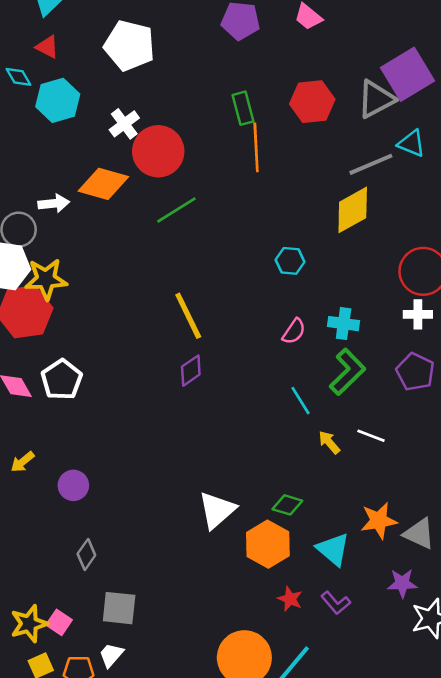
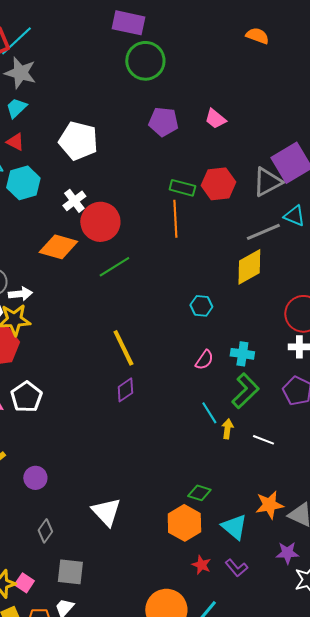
green rectangle: (243, 108) -> (182, 188), moved, turned -60
white arrow: (54, 203) -> (20, 294), moved
yellow arrow: (329, 442) -> (227, 429), moved, turned 48
white triangle: (217, 510) -> (106, 512), moved, turned -32

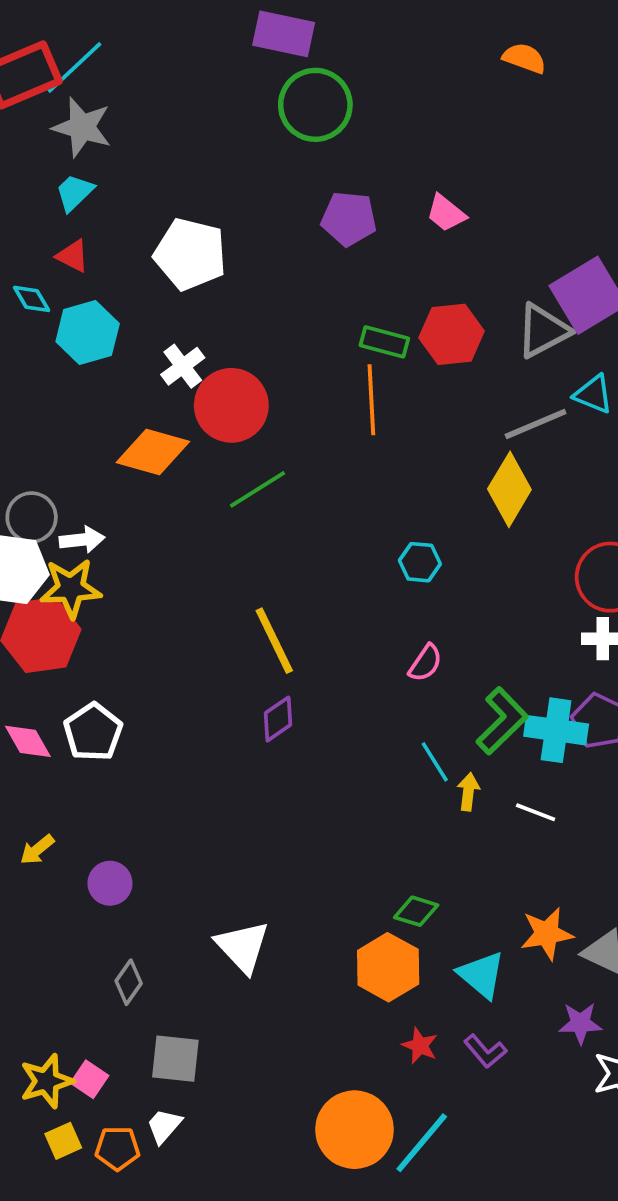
yellow diamond: (249, 267) -> (509, 489), turned -30
cyan cross: (242, 354) -> (556, 730), moved, size x1.4

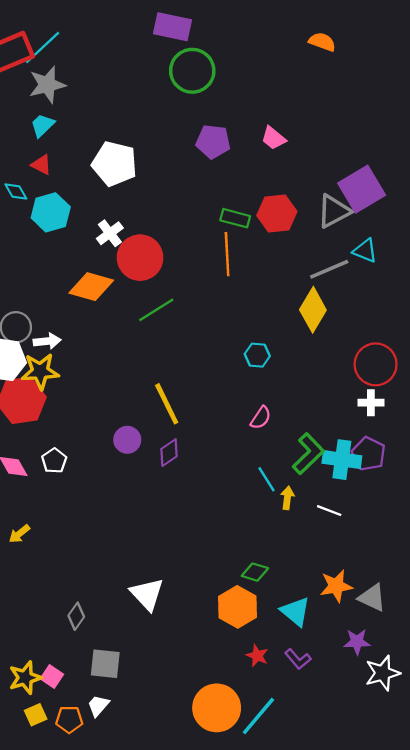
gray star: (82, 127) -> (47, 85), turned -30
white pentagon: (93, 732) -> (54, 461), size x0.7
purple circle: (110, 883) -> (127, 440), moved

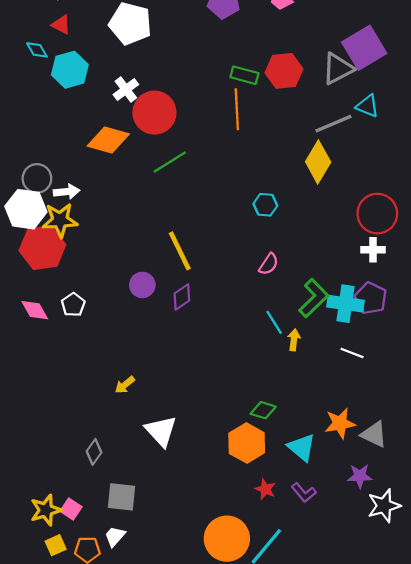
white line: (329, 511) -> (352, 353), moved
yellow arrow: (19, 534) -> (125, 385), moved

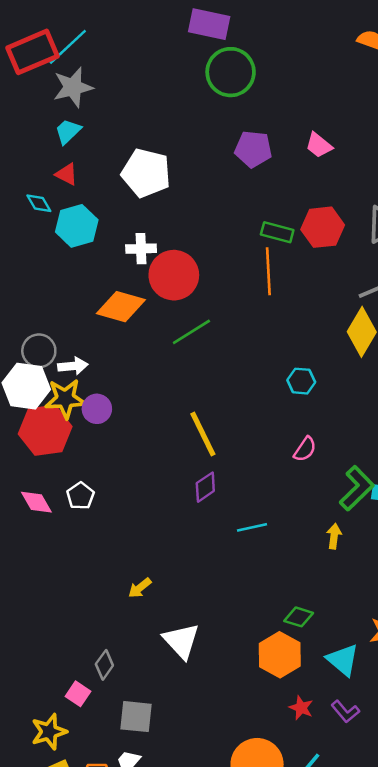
white cross: (126, 89) -> (141, 249), turned 35
purple circle: (142, 285) -> (97, 409), moved
cyan line: (274, 322) -> (252, 527), moved, turned -70
pink square: (71, 509) -> (78, 694), moved

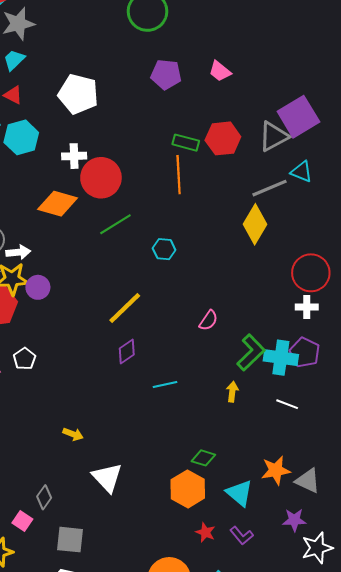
cyan hexagon: (301, 381) -> (164, 249), moved
yellow line: (203, 434) -> (125, 308), turned 72
yellow arrow: (140, 588) -> (73, 434), turned -120

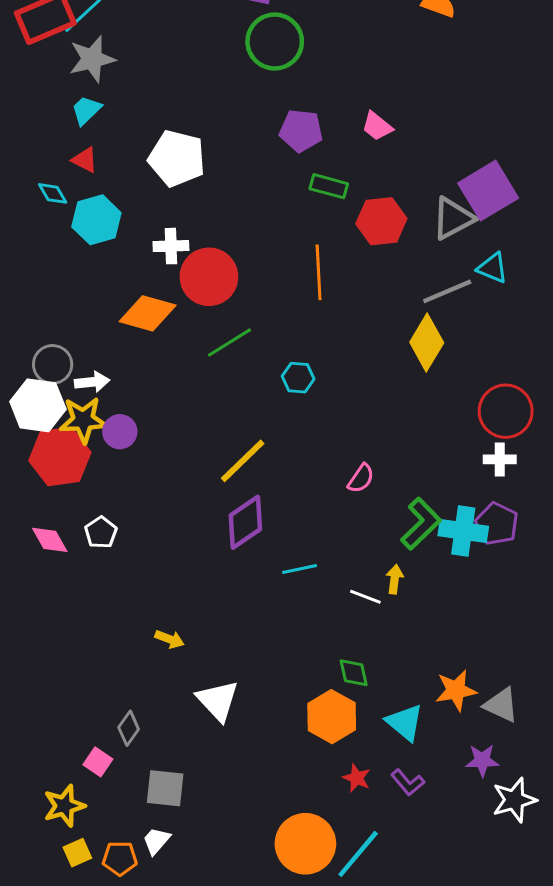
green rectangle: (186, 143) -> (329, 186), moved
purple diamond: (127, 351) -> (245, 522), size x1.5
white line: (287, 404) -> (365, 597), moved
green diamond: (203, 458) -> (354, 673), turned 60

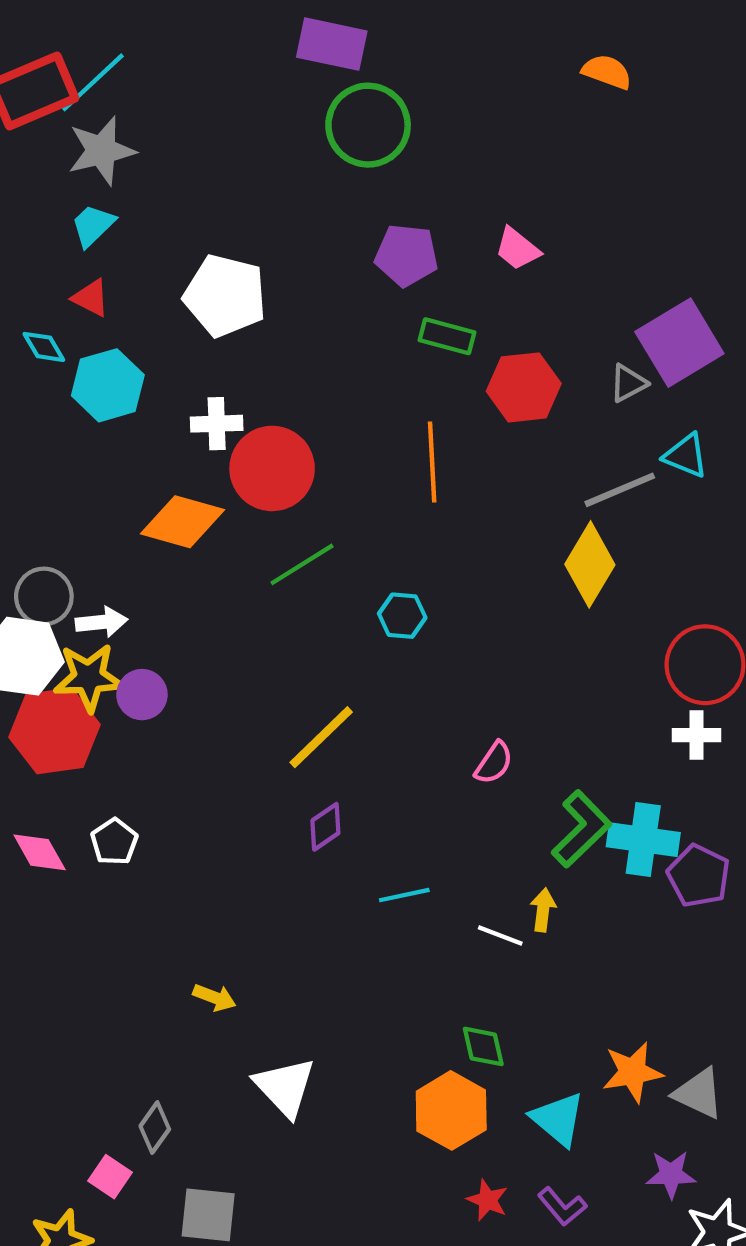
gray triangle: (453, 218) -> (628, 383), size x0.6
purple diamond: (245, 522) -> (325, 827), size x0.6
purple pentagon: (497, 524) -> (699, 876), moved

